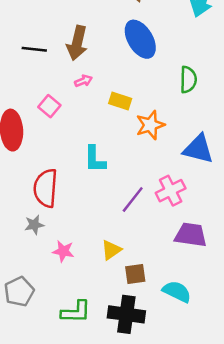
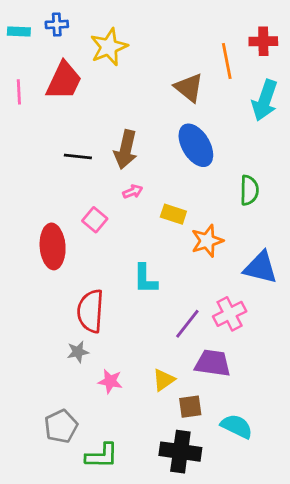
purple trapezoid: (191, 235) -> (213, 363), moved
green L-shape: (76, 312) -> (102, 456), moved

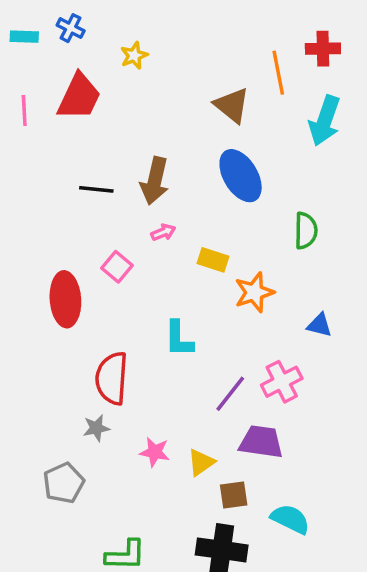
blue cross: (57, 24) -> (71, 28), turned 30
yellow star: (109, 47) -> (134, 56), size x0.6
blue triangle: (261, 268) -> (319, 325), size x0.6
pink star: (110, 381) -> (155, 452), moved
gray pentagon: (61, 426) -> (64, 483), moved

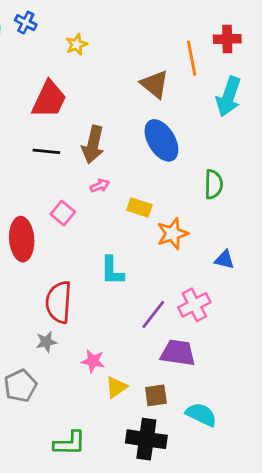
red trapezoid: (79, 97) -> (49, 99), moved
yellow triangle: (201, 462) -> (116, 387), moved

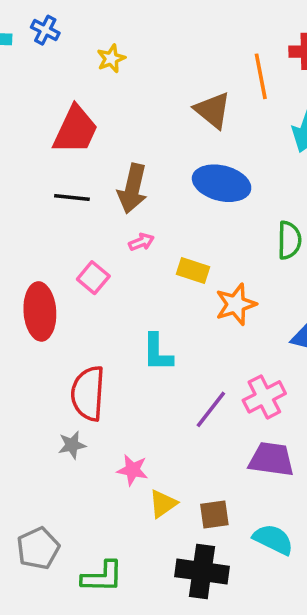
blue ellipse: (161, 140) -> (222, 183), turned -45
purple trapezoid: (178, 353) -> (271, 459), moved
gray pentagon: (20, 386) -> (38, 548), moved

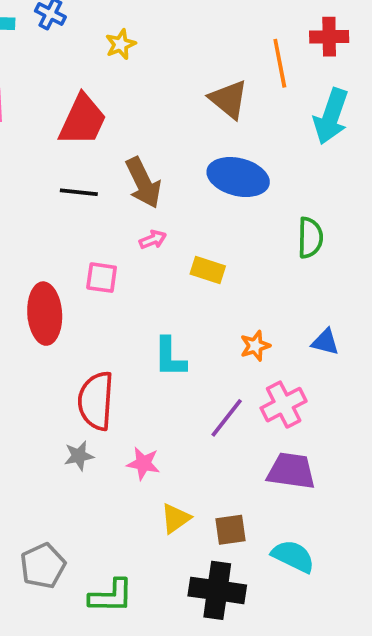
brown arrow: (133, 189) -> (143, 183), turned -39
pink square: (93, 278) -> (102, 278), turned -32
orange star: (236, 304) -> (255, 346), moved, size x0.7
pink star: (133, 470) -> (143, 463), moved

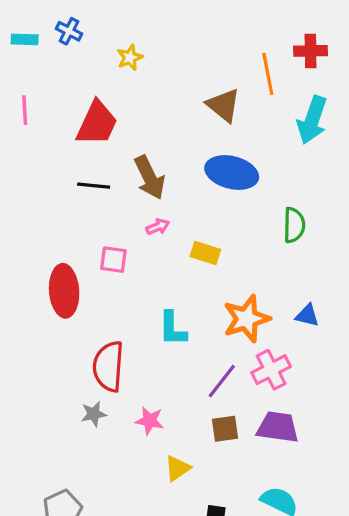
orange star: (255, 346) -> (246, 319), size x1.8
brown square: (231, 530) -> (225, 429), moved

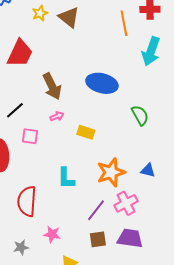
brown triangle: (223, 105) -> (69, 17), moved
black line: (94, 186) -> (15, 110), moved, turned -48
green semicircle: (294, 225) -> (140, 115), turned -30
gray star: (94, 414) -> (21, 247), moved

